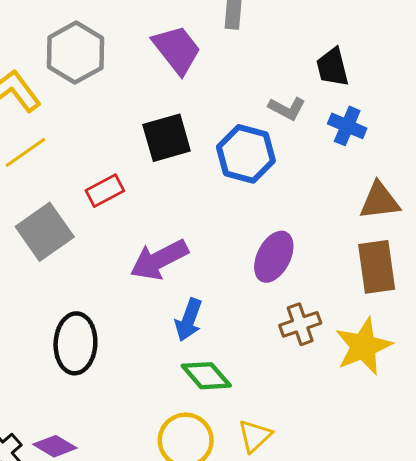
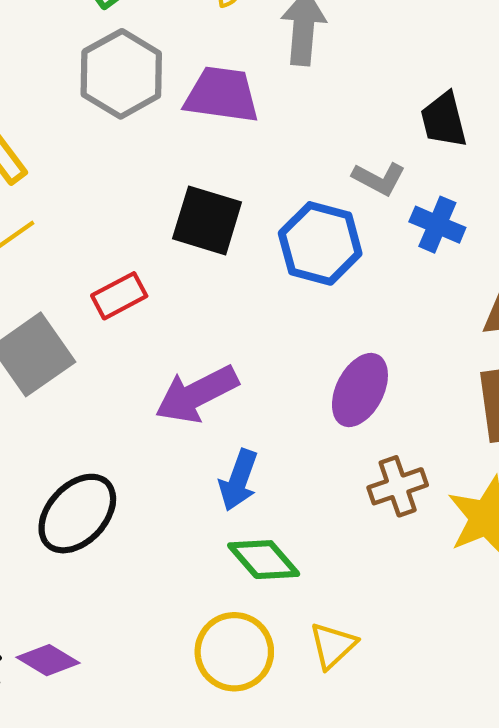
purple trapezoid: (177, 50) -> (222, 95), turned -44
gray hexagon: (75, 53) -> (121, 74), moved
blue cross: (347, 126) -> (437, 225), moved
black square: (167, 138) -> (207, 220), turned 33
black ellipse: (75, 343) -> (77, 514), turned 40

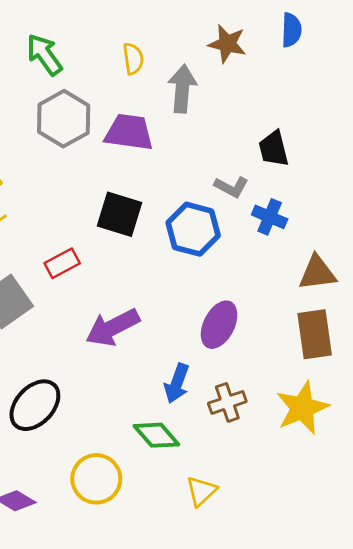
blue arrow: (239, 480) -> (177, 383), moved
brown cross: (398, 486) -> (227, 402), moved
yellow circle: (234, 652) -> (96, 479), moved

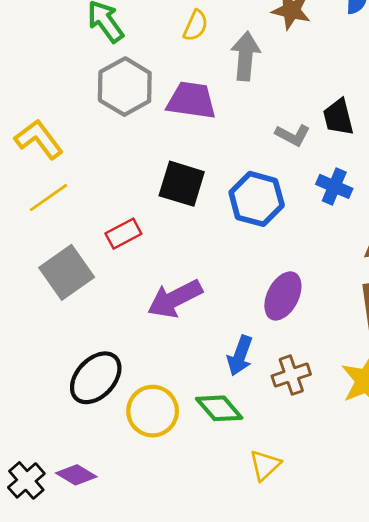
yellow semicircle: (133, 59) -> (196, 26), turned 32
gray L-shape: (231, 187) -> (293, 135), moved
yellow circle: (96, 479) -> (153, 411), moved

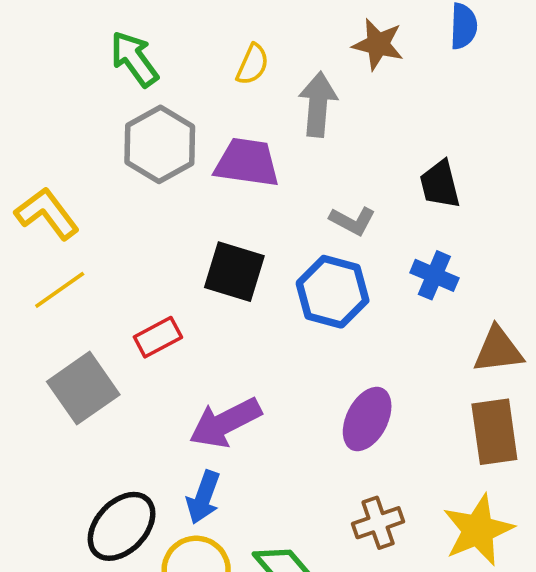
gray L-shape: (293, 135) -> (353, 221), moved
blue arrow: (240, 356) -> (203, 497), moved

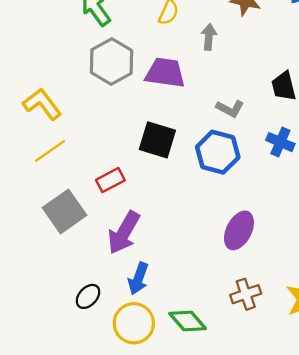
gray arrow: (318, 104) -> (209, 37), size x0.7
purple arrow: (225, 423) -> (124, 233), moved, turned -33
black ellipse: (122, 526) -> (88, 296), size x0.6

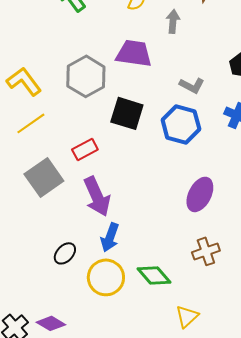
gray hexagon: (111, 62) -> (86, 76), moved
purple arrow: (124, 233) -> (97, 196), turned -54

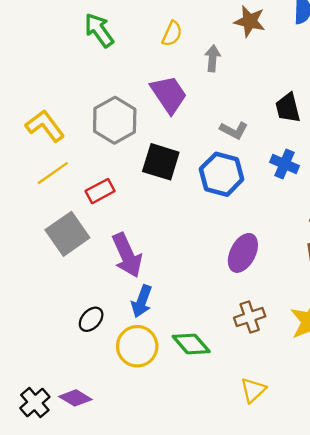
purple trapezoid: (134, 53) -> (169, 94), turned 48
red rectangle: (85, 149) -> (100, 191), moved
yellow triangle: (187, 316) -> (253, 390), moved

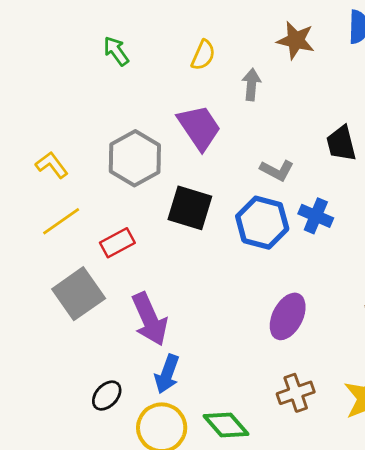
green arrow: (99, 30) -> (116, 51), size x0.7
yellow L-shape: (45, 126) -> (52, 165), size x0.7
blue cross: (285, 164) -> (316, 216), moved

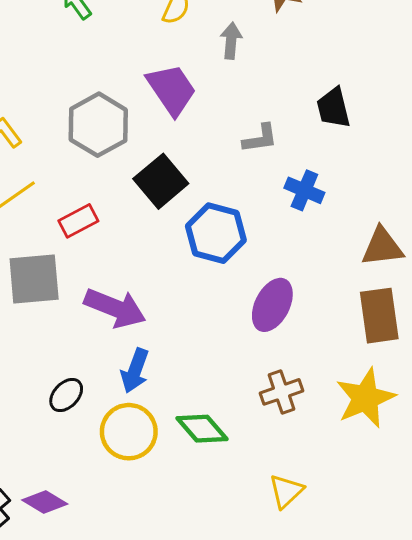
gray L-shape: (277, 170) -> (260, 138), turned -36
black square: (190, 208) -> (161, 181), turned 33
blue hexagon: (262, 223) -> (216, 233), moved
gray square: (79, 294) -> (34, 279), turned 30
purple arrow: (150, 319) -> (115, 308), turned -44

